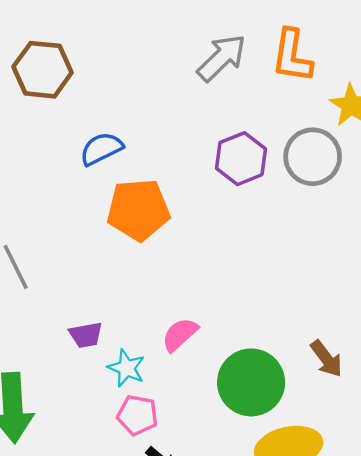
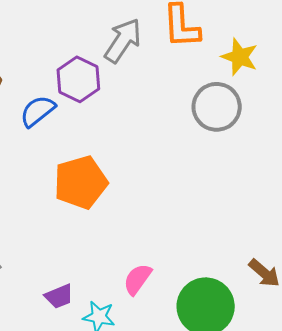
blue semicircle: (101, 149) -> (38, 111), moved
purple hexagon: (241, 159) -> (78, 79), moved

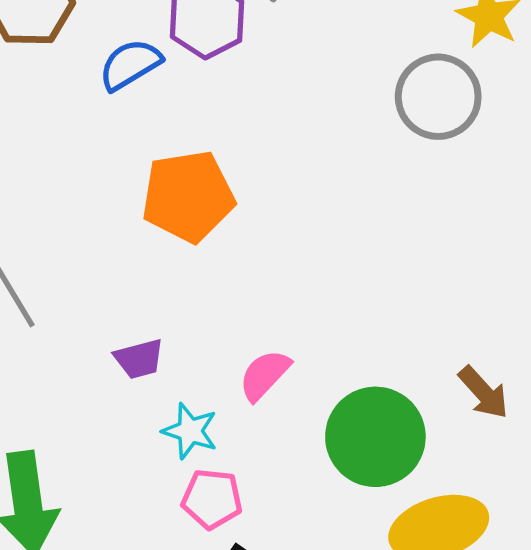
purple trapezoid: (59, 296) -> (139, 359), moved

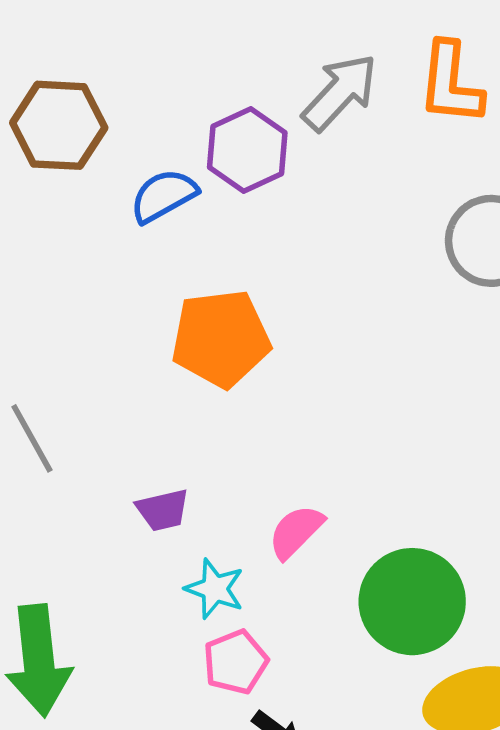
pink pentagon: (212, 499) -> (236, 662), turned -30

